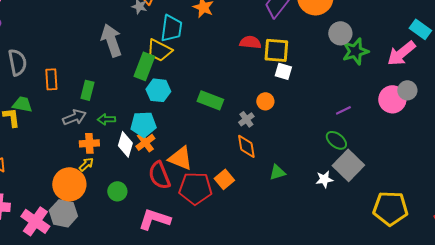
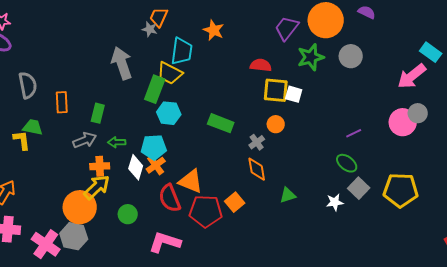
yellow square: (276, 50) -> (276, 90), moved
green star: (355, 51) -> (311, 57), moved
yellow arrow: (86, 164) -> (97, 187), size x1.8
gray square: (348, 165) -> (359, 188), size x0.7
yellow pentagon: (390, 208) -> (401, 190), moved

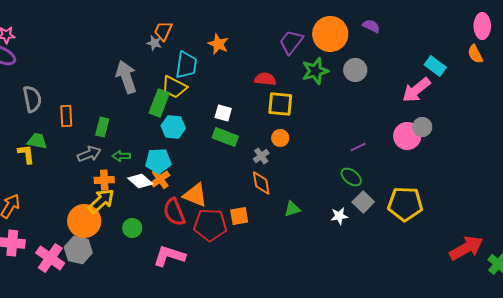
white square: (294, 94) -> (223, 113), moved
white diamond: (136, 167) -> (140, 181), turned -65
orange square: (235, 202) -> (239, 216), turned 30

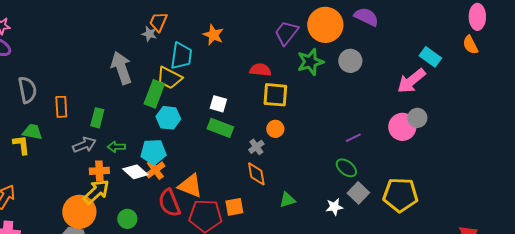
purple semicircle: (371, 26) -> (366, 17), size x1.4

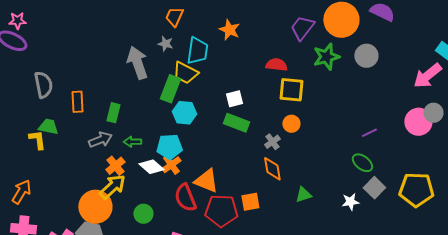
gray star: (149, 34) -> (165, 44), moved
white square: (218, 104) -> (234, 99), turned -30
orange cross: (99, 171) -> (115, 166), turned -36

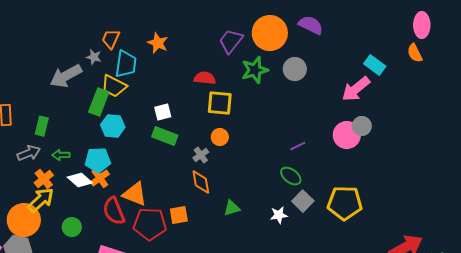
orange trapezoid: (174, 17) -> (111, 39), moved
gray arrow: (137, 63) -> (66, 76), turned -100

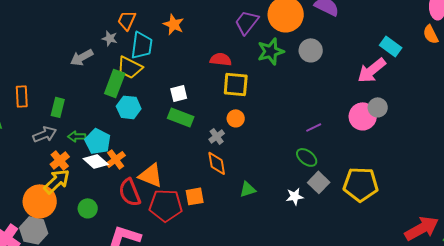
gray arrow: (66, 76) -> (82, 57), size x0.7
cyan pentagon: (98, 160) -> (98, 141), moved, turned 30

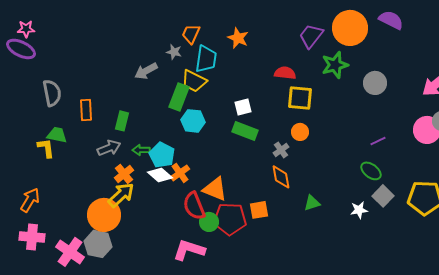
gray circle: (311, 50) -> (375, 83), moved
green circle: (88, 208) -> (209, 222), moved

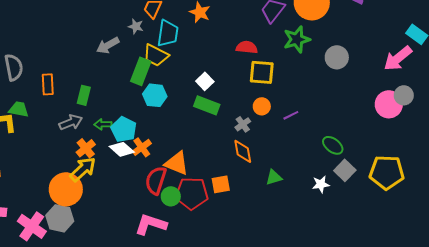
white square: (243, 107) -> (205, 81), turned -30
purple line: (378, 141) -> (291, 115), moved
red semicircle: (194, 206) -> (156, 180), turned 40

